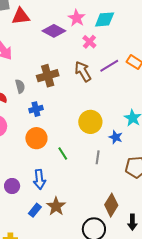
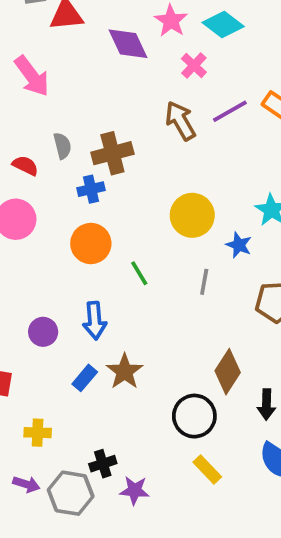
cyan diamond: (105, 19) -> (223, 25), turned 40
purple diamond: (54, 31) -> (128, 44), turned 35
brown cross: (48, 76) -> (112, 153), moved

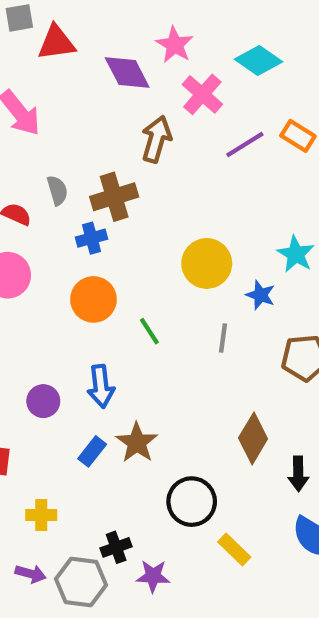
cyan diamond: (223, 25) -> (259, 61), moved
pink cross: (194, 65) -> (202, 94), size x1.4
brown arrow: (180, 121) -> (156, 139), moved, turned 48
black circle: (194, 416) -> (192, 502), moved

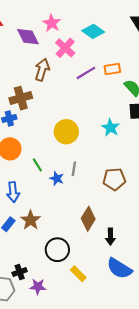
orange rectangle: (298, 136) -> (112, 69), turned -42
blue star: (260, 295) -> (57, 178), moved

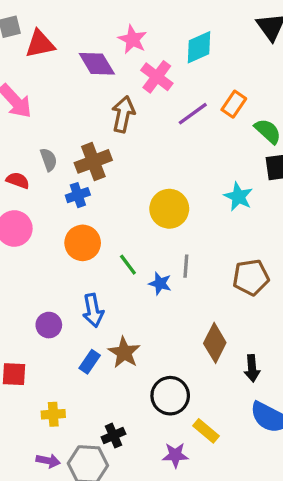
cyan diamond: (93, 31) -> (199, 47), turned -55
orange rectangle: (112, 69) -> (234, 104), turned -42
purple star: (38, 286) -> (175, 455), moved

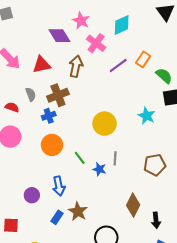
red triangle: (40, 44) -> (42, 65), moved

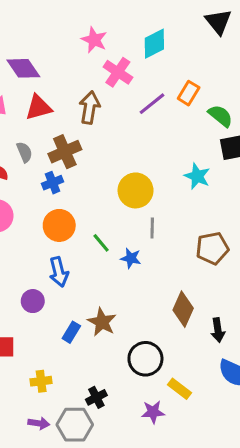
purple diamond: (59, 36) -> (23, 68), moved
gray line: (115, 158) -> (152, 228), moved
blue arrow: (59, 186) -> (59, 272), moved

